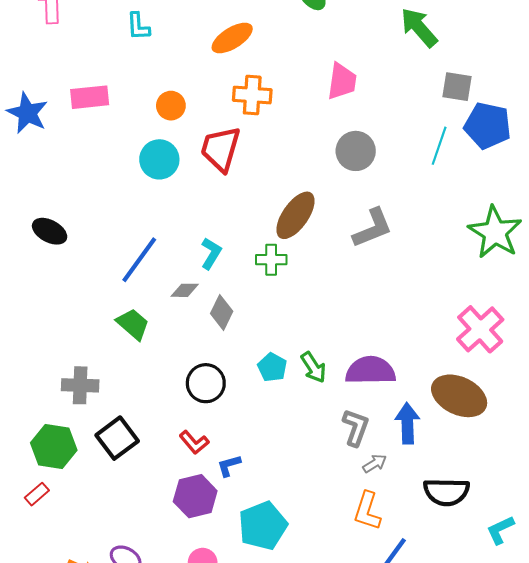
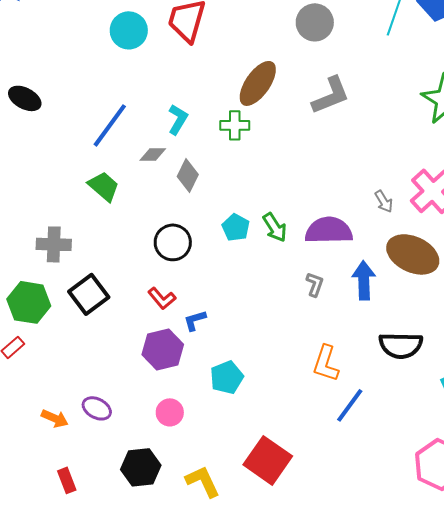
gray L-shape: (356, 428) -> (315, 284), size x0.7
gray arrow: (375, 463) -> (384, 201), moved, turned 90
cyan pentagon: (263, 526) -> (227, 377), size x0.7

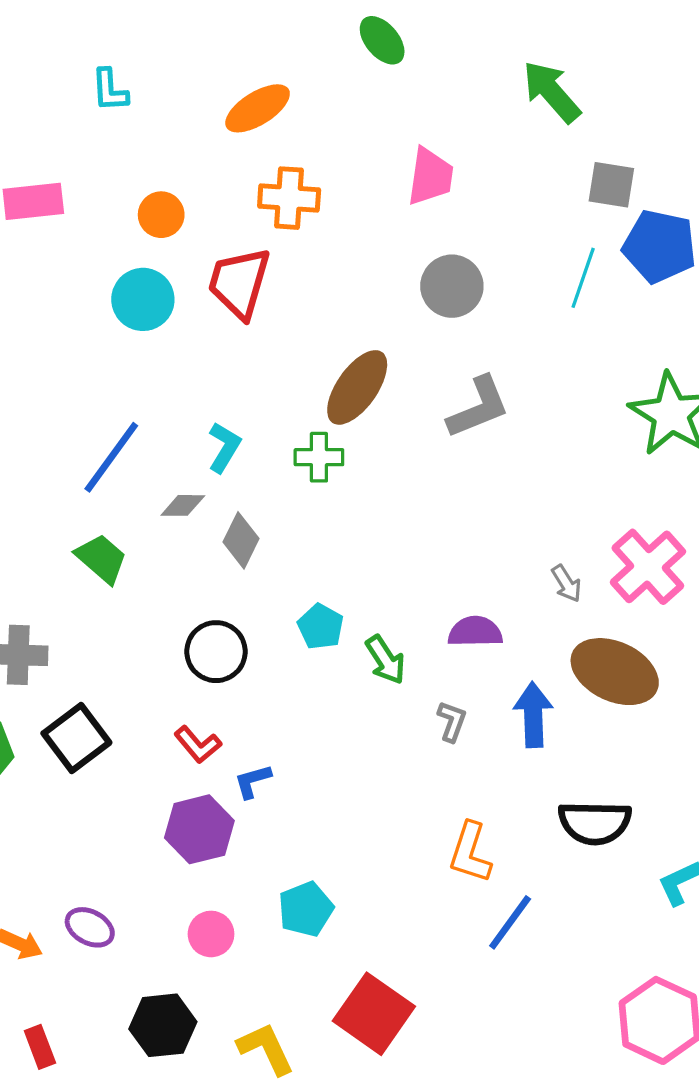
green arrow: (275, 227) -> (385, 660), moved
purple semicircle: (329, 230) -> (475, 632), size x0.7
cyan pentagon: (227, 377) -> (306, 909), moved

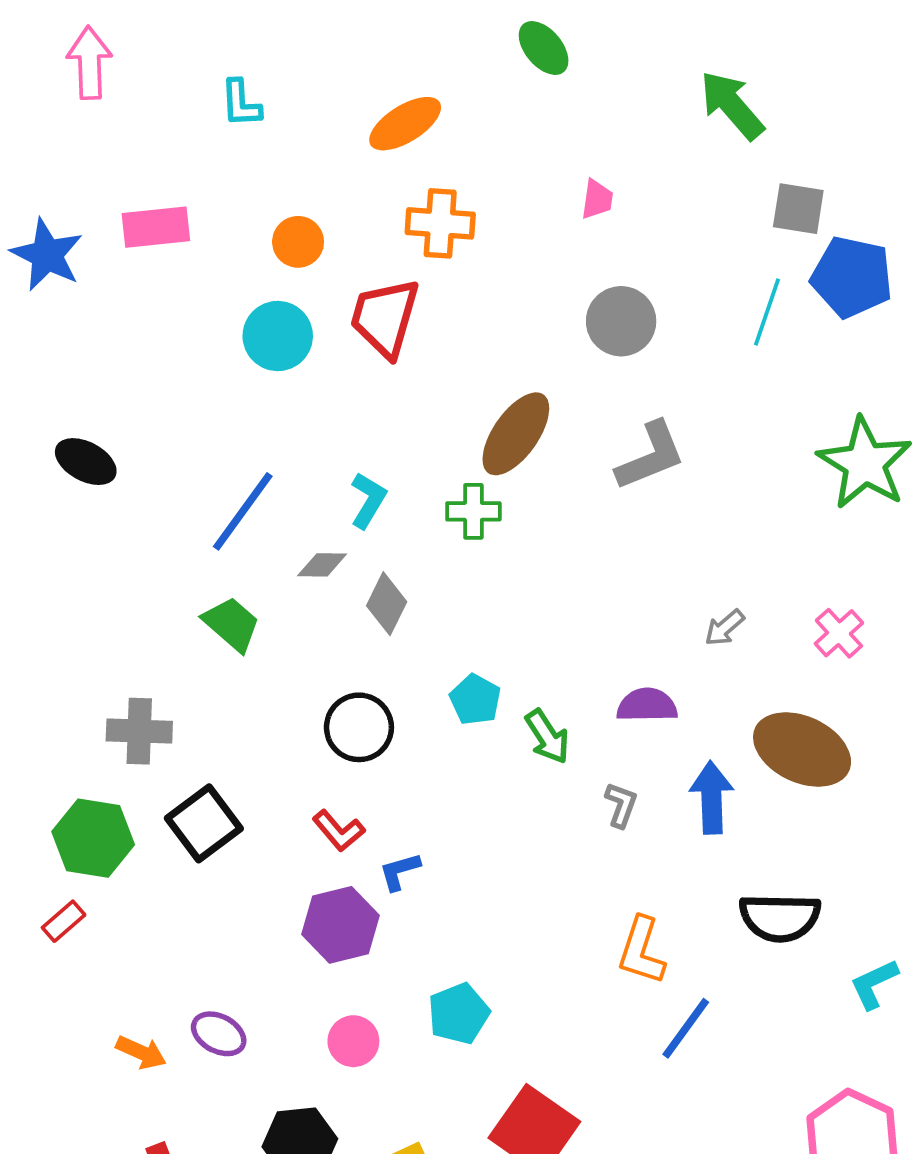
pink trapezoid: (430, 176) -> (597, 199), size x0.6
pink cross: (648, 567) -> (839, 633), size x0.6
gray arrow: (567, 583) -> (724, 628), moved, turned 81

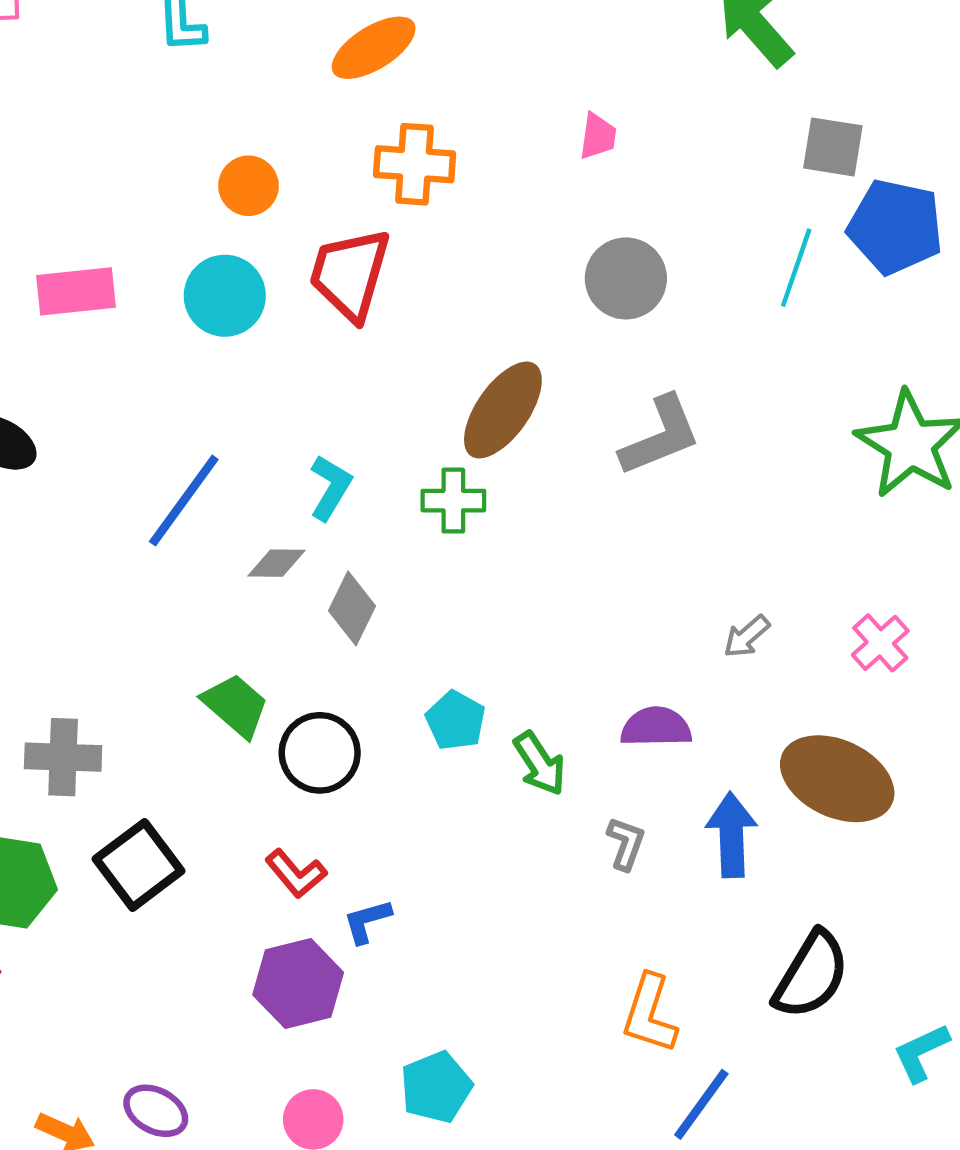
pink rectangle: (156, 227) -> (76, 291), moved
green trapezoid: (232, 624) -> (236, 705), moved
black semicircle: (780, 918) -> (811, 975), turned -60

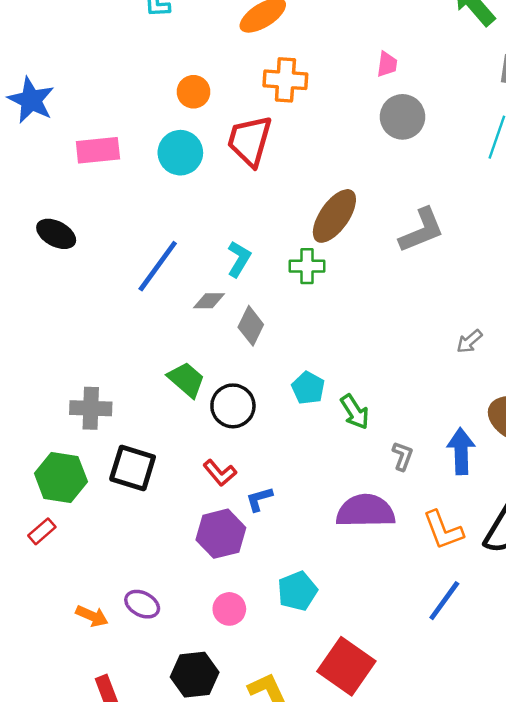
gray circle: (626, 278) -> (403, 117), moved
purple semicircle: (656, 727) -> (365, 511), moved, size x1.5
black square: (139, 865) -> (133, 468), turned -36
orange L-shape: (650, 1014) -> (443, 530), moved, turned -39

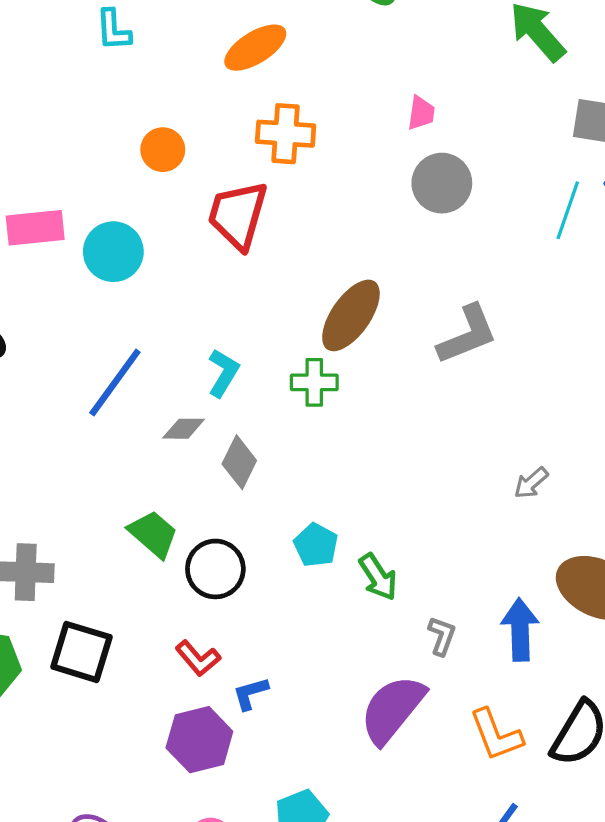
cyan circle: (180, 153) -> (113, 252), moved
purple semicircle: (365, 511) -> (392, 709), turned -50

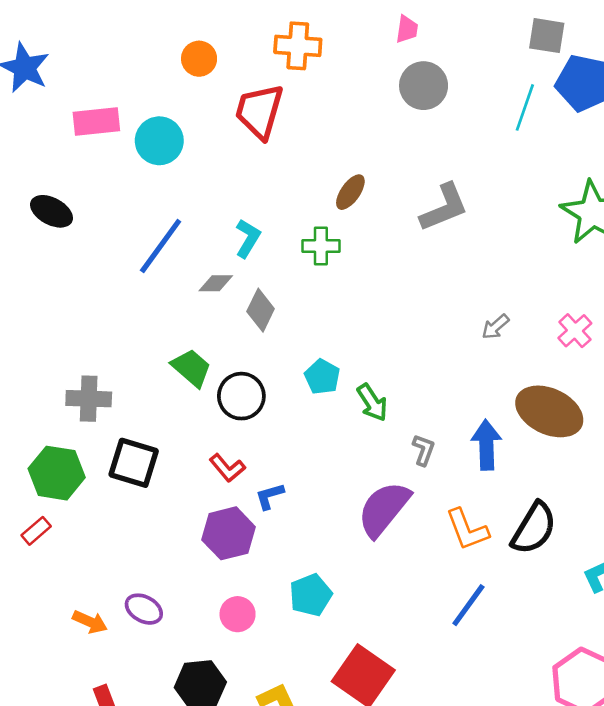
brown ellipse: (351, 315) -> (350, 192), size x0.6

